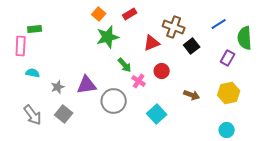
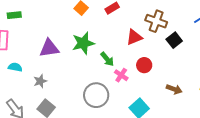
green rectangle: (35, 29) -> (14, 15), moved
green star: (108, 37) -> (83, 43), moved
purple triangle: (87, 85) -> (49, 48), moved

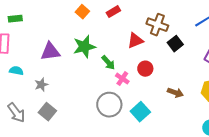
gray circle: (96, 95) -> (109, 105), moved

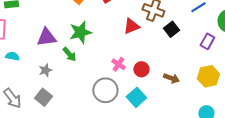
green arrow: (108, 63) -> (69, 54), moved
red circle: (145, 69) -> (141, 69), moved
gray star: (41, 85) -> (45, 70), moved

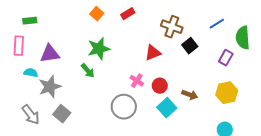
red triangle: (131, 26) -> (153, 53), moved
purple triangle: (46, 37) -> (50, 54), moved
gray star: (45, 70) -> (50, 87), moved, size x1.6
cyan square: (136, 97) -> (167, 108), moved

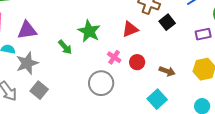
green star: (99, 49) -> (89, 31), moved, turned -30
purple rectangle: (226, 58) -> (203, 34), turned 49
cyan square: (167, 108) -> (157, 99), moved

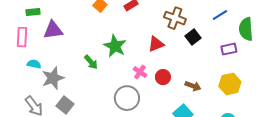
purple triangle: (27, 30) -> (53, 30), moved

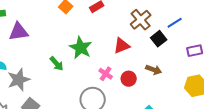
blue line: (220, 15) -> (175, 23), moved
brown cross: (175, 18) -> (141, 20), turned 30
brown arrow: (193, 86) -> (154, 70), moved

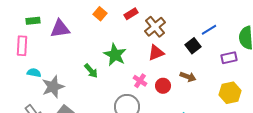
brown cross: (141, 20) -> (155, 27), moved
purple triangle: (19, 32) -> (60, 29), moved

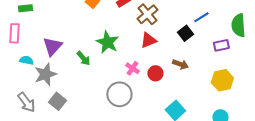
purple triangle: (60, 29) -> (52, 46), moved, turned -40

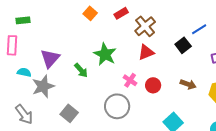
brown arrow: (180, 64) -> (188, 84), moved
gray square: (57, 101) -> (69, 113), moved

